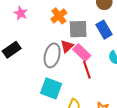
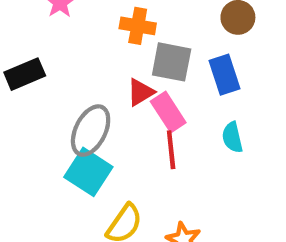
orange cross: (59, 16) -> (138, 26), turned 35
gray ellipse: (52, 55) -> (91, 131), moved

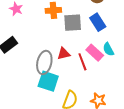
red triangle: (140, 92) -> (64, 54), moved, turned 32
pink rectangle: (168, 112) -> (95, 53), moved

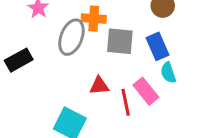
cyan semicircle: (108, 49) -> (168, 73), moved
gray ellipse: (44, 62) -> (71, 37), moved

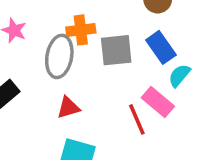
cyan semicircle: (168, 73) -> (179, 75), turned 70
red triangle: (99, 86) -> (68, 108), moved

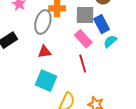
gray square: (116, 50) -> (85, 15), moved
pink rectangle: (158, 102) -> (83, 39), moved

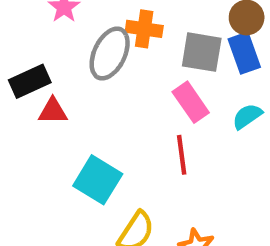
blue rectangle: (102, 24) -> (244, 53), moved
red triangle: (44, 52) -> (53, 111), moved

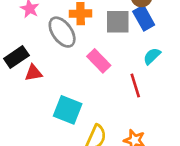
gray ellipse: (110, 54) -> (62, 32), turned -52
pink rectangle: (191, 102) -> (99, 61), moved
red line: (182, 155) -> (135, 86), moved

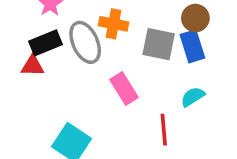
black rectangle: (16, 57) -> (45, 43), moved
red triangle: (33, 73) -> (33, 66), moved

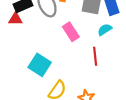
cyan semicircle: (193, 97) -> (105, 30), moved

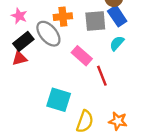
red line: (95, 56) -> (102, 76), moved

